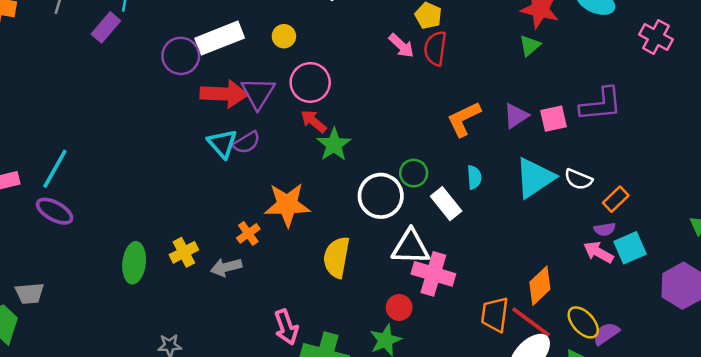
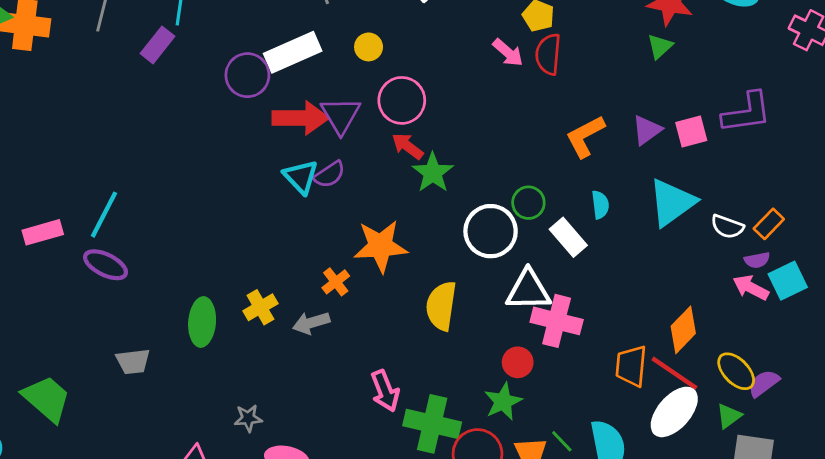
white semicircle: (578, 179) -> (727, 227), moved
gray trapezoid: (30, 293) -> (133, 361), moved

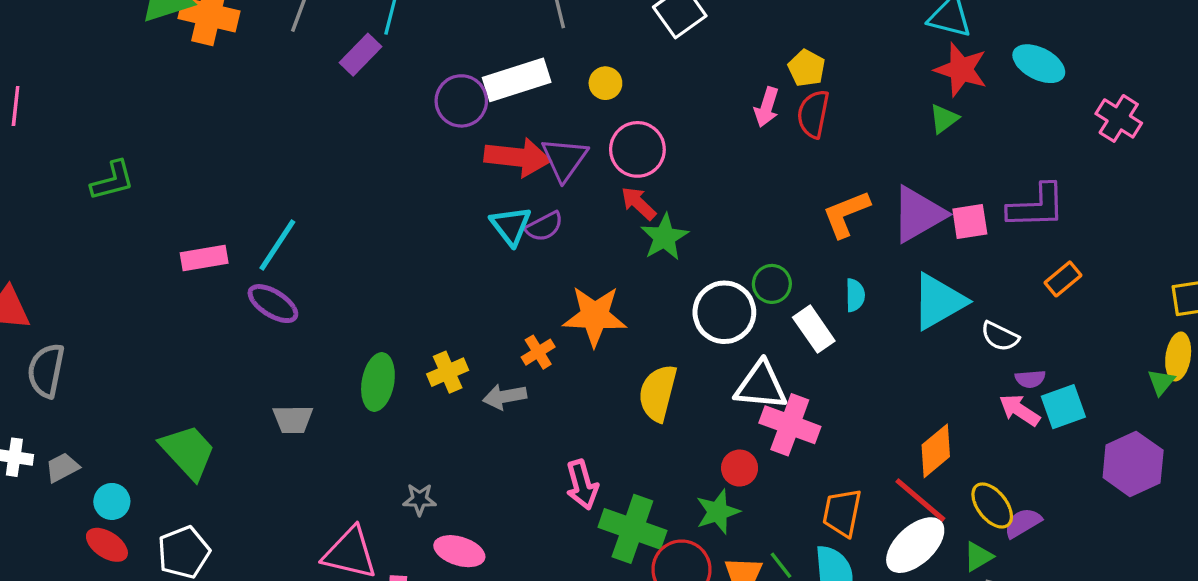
pink arrow: (508, 53) -> (767, 107), turned 60
purple triangle: (647, 130) -> (918, 214), size x1.6
orange rectangle: (769, 224) -> (1063, 279), moved
orange trapezoid: (631, 366) -> (842, 513), moved

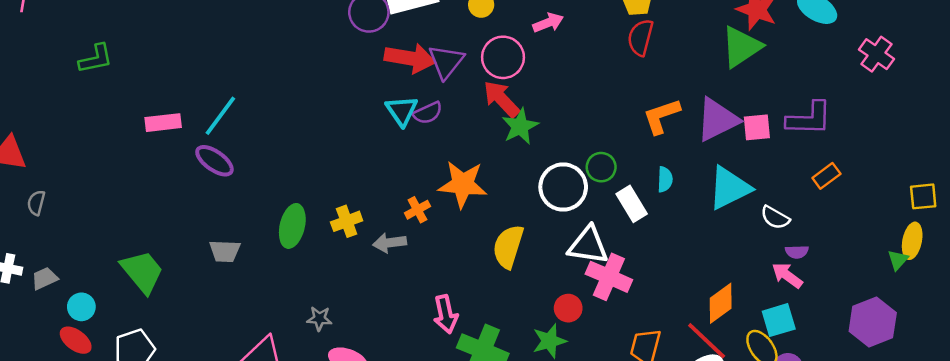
pink arrow: (767, 107) -> (548, 23), moved, turned -132
green triangle: (944, 119) -> (741, 47), size x1.8
red arrow: (638, 203) -> (501, 99), size x1.4
gray semicircle: (46, 370) -> (36, 203), size x0.6
cyan square: (1063, 407) -> (779, 320), moved

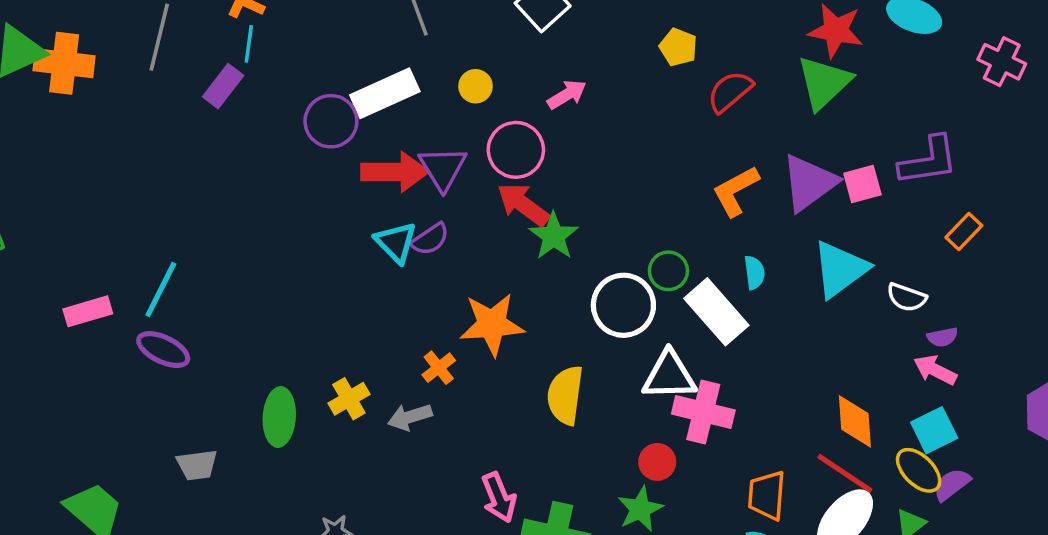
red semicircle: (640, 37) -> (730, 91), moved, turned 45
white rectangle: (632, 204) -> (716, 312), size x1.4
orange diamond: (721, 303) -> (855, 421), turned -48

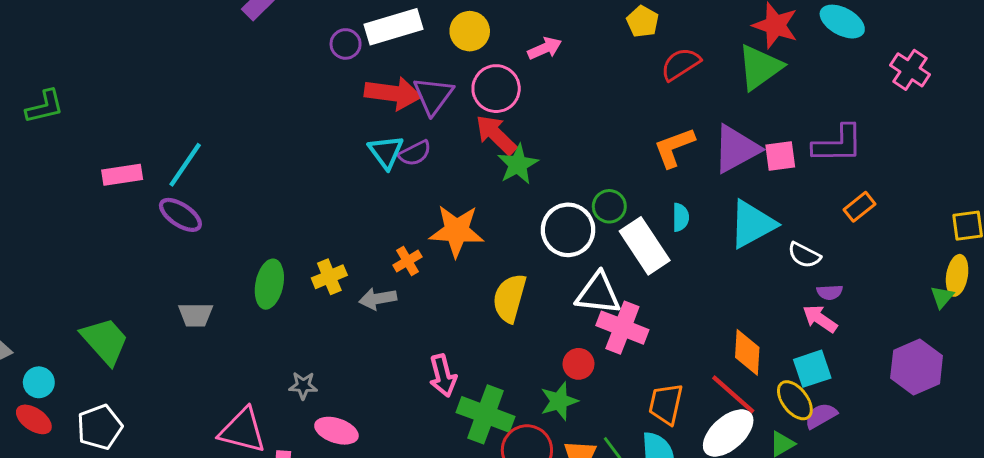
yellow circle: (476, 86) -> (470, 31), size x1.4
purple circle: (331, 121) -> (346, 44), size x0.7

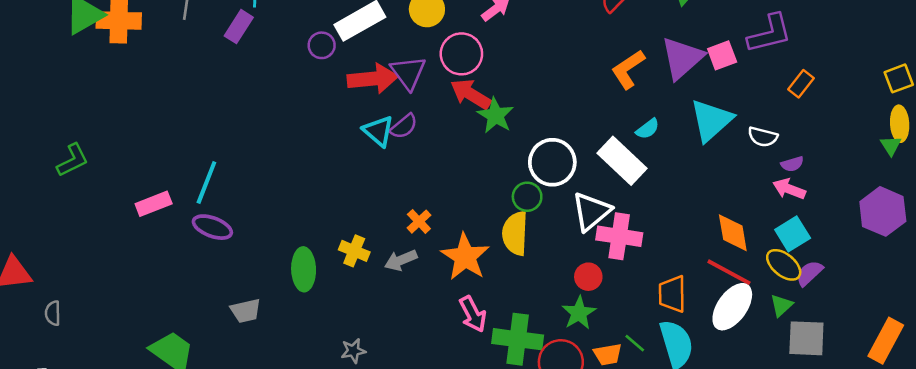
green circle: (609, 206) -> (527, 197), moved
cyan semicircle: (681, 217) -> (648, 129), turned 65
orange star: (457, 231) -> (465, 257), moved, turned -30
yellow cross: (329, 277) -> (354, 251), turned -32
white triangle: (598, 293) -> (591, 211), turned -33

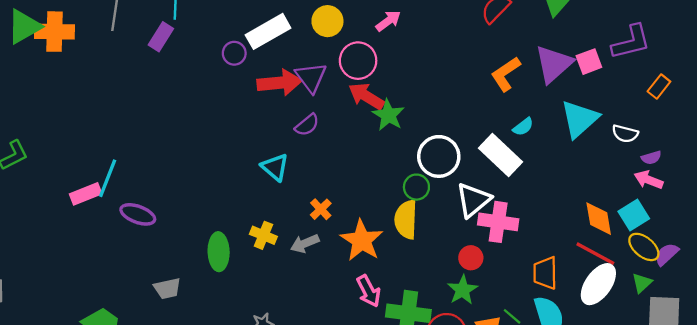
cyan triangle: (378, 131) -> (275, 167), moved
cyan line: (206, 182) -> (108, 178), moved
cyan square: (793, 234) -> (634, 215), moved

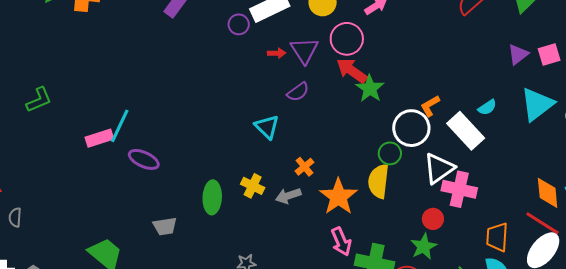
purple triangle: (554, 64) -> (518, 54), size x0.6
orange L-shape: (506, 74) -> (430, 106), moved, size x0.7
red arrow: (280, 83) -> (277, 53), size x0.5

